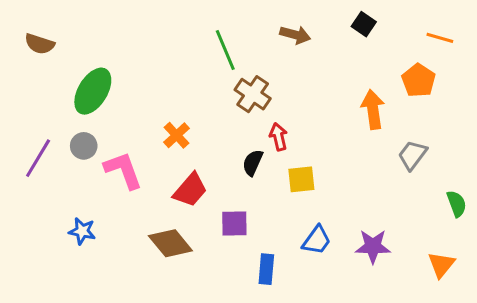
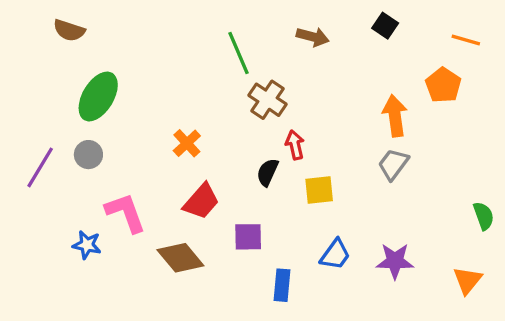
brown semicircle: (40, 44) -> (69, 30), moved
gray trapezoid: (412, 155) -> (393, 164), moved
pink L-shape: (123, 170) -> (126, 213), moved

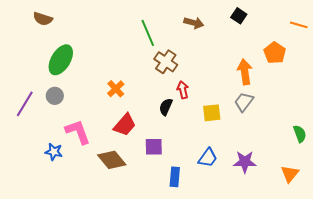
orange line: (466, 40) -> (299, 25), moved
yellow square: (319, 190) -> (212, 113), moved

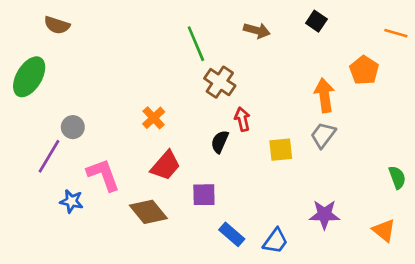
green ellipse: (61, 60) -> (29, 77), moved
purple line: (25, 104) -> (49, 156), moved
blue trapezoid: (208, 158) -> (275, 241), moved
orange triangle: (290, 174) -> (384, 230), turned -30
blue rectangle: (175, 177) -> (232, 234), turned -54

